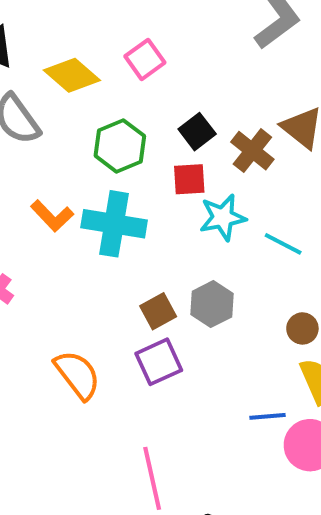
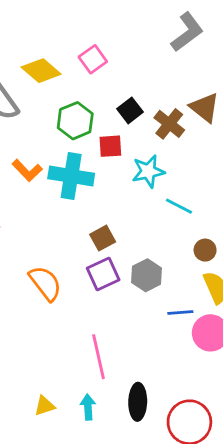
red square: (189, 179) -> (110, 146), moved
cyan line: (283, 244) -> (179, 206), moved
gray hexagon: (212, 304) -> (147, 275), moved

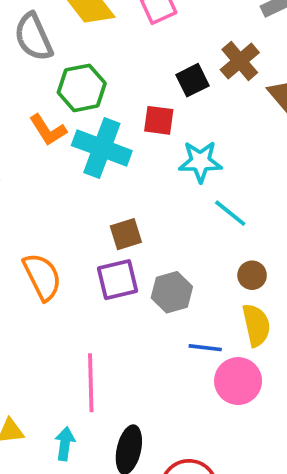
green hexagon: (75, 121) -> (82, 88), moved
brown cross: (169, 124) -> (240, 61), moved

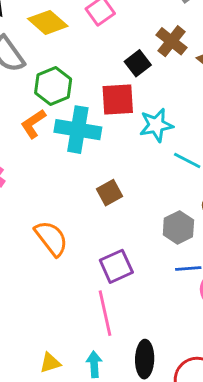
red square: (159, 120) -> (118, 99), size x1.4
orange L-shape: (48, 130) -> (33, 124), turned 100
purple square: (117, 280) -> (116, 266), moved
gray hexagon: (172, 292) -> (178, 227), moved

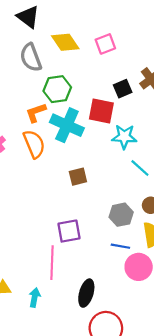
orange semicircle: (51, 238) -> (34, 144), moved
black ellipse: (145, 359) -> (86, 293), moved

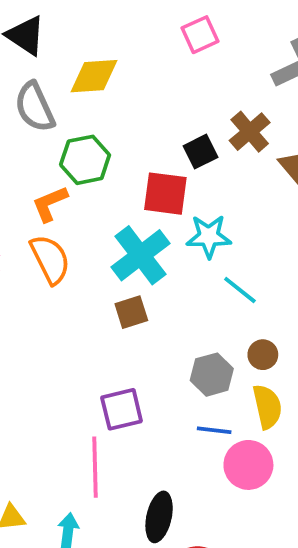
yellow diamond: (65, 42) -> (94, 76), turned -56
pink square: (105, 44) -> (200, 35), moved
cyan cross: (67, 125) -> (141, 255), moved, turned 32

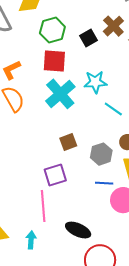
green hexagon: (85, 160) -> (52, 30), moved
red square: (165, 194) -> (54, 61), moved
brown square: (131, 312) -> (68, 142), moved
black ellipse: (159, 517) -> (78, 230), turned -75

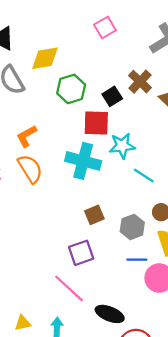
red square: (54, 61) -> (96, 123), moved
cyan cross: (60, 94) -> (83, 161), turned -32
pink line: (43, 206) -> (69, 288), turned -40

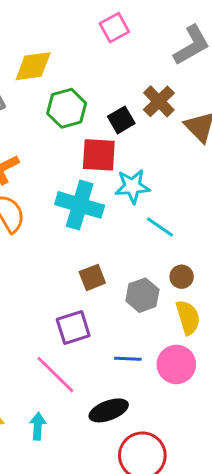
blue line: (137, 260) -> (128, 359), moved
black ellipse: (110, 314) -> (109, 410), turned -44

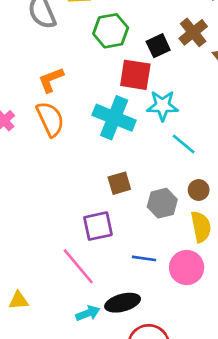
cyan arrow: (38, 426) -> (88, 313), moved, turned 60

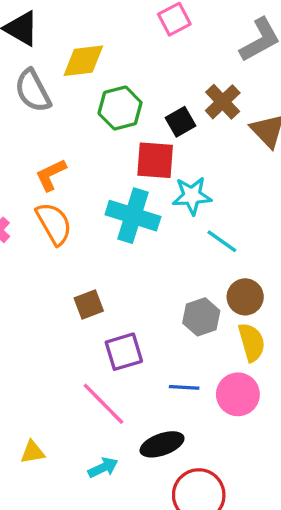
brown square: (119, 183) -> (89, 304), moved
brown circle: (199, 190) -> (245, 297), size x1.4
cyan arrow: (88, 313) -> (103, 468), moved

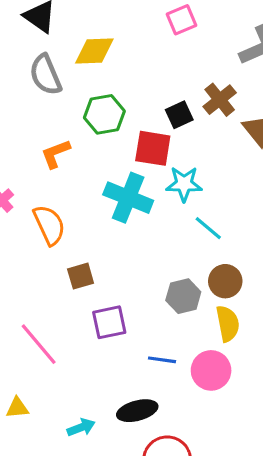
green hexagon: (120, 108) -> (104, 114), moved
orange semicircle: (54, 224) -> (49, 225), moved
pink line: (103, 404) -> (39, 344), moved

